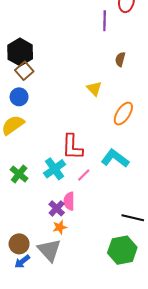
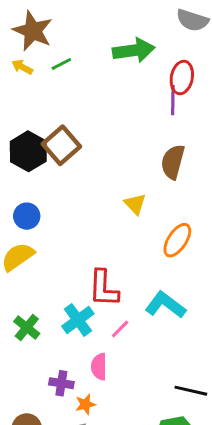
purple line: (105, 21) -> (173, 100), moved
brown semicircle: (120, 59) -> (173, 162), size x1.6
brown square: (24, 71) -> (61, 145), moved, size x1.4
purple cross: (57, 208) -> (61, 383), moved, turned -35

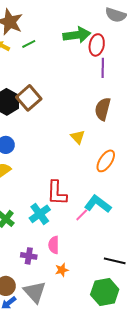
red ellipse: (182, 77) -> (97, 45), moved
pink line: (120, 329) -> (82, 215), moved
orange star: (85, 404) -> (62, 270), moved

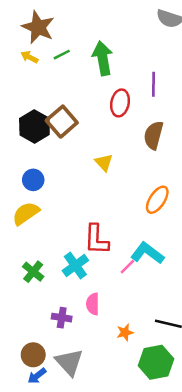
green arrow: (77, 35) -> (103, 58), moved, turned -92
red ellipse: (97, 45) -> (120, 103), moved
yellow triangle: (78, 137) -> (104, 163), moved
orange star: (62, 270) -> (125, 332), moved

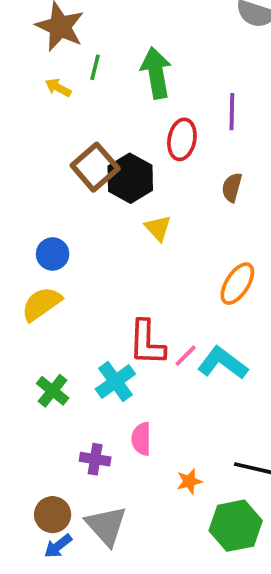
green line: (62, 55) -> (95, 67), turned -49
yellow arrow: (29, 57) -> (58, 88), moved
black hexagon: (34, 127) -> (130, 178), moved
brown semicircle: (154, 135) -> (232, 187), size x0.7
pink line: (127, 267) -> (186, 356), moved

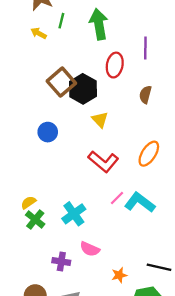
blue circle: (53, 254) -> (48, 132), moved
yellow semicircle: (41, 304) -> (28, 202), moved, size x0.6
red L-shape: (147, 343) -> (103, 162), moved, turned -52
pink semicircle: (141, 439) -> (90, 249), turned -66

